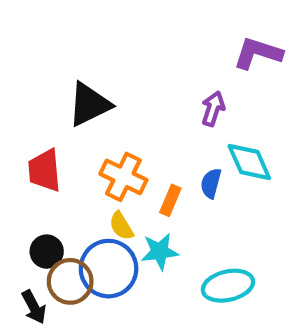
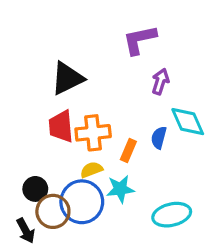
purple L-shape: (258, 53) -> (140, 40), moved, turned -30
red trapezoid: (45, 170) -> (61, 126), moved
orange cross: (123, 177) -> (93, 133), turned -32
yellow semicircle: (121, 226) -> (91, 170), turned 100

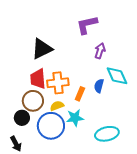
brown circle: (53, 211) -> (33, 101), moved

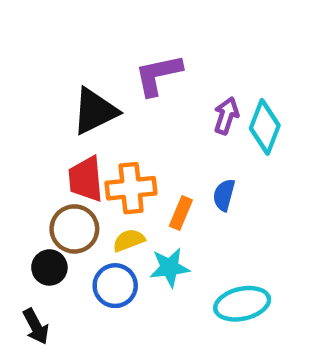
purple L-shape: (87, 25) -> (158, 75), moved
cyan diamond: (117, 76) -> (265, 127), moved, turned 45
blue circle: (51, 126) -> (115, 286), size x0.7

